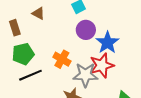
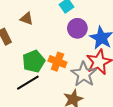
green pentagon: (23, 54) -> (34, 61), moved
gray star: (85, 75) -> (84, 74), turned -30

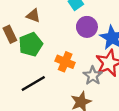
green pentagon: (34, 61) -> (31, 44), moved
gray star: (84, 74) -> (93, 76), size x0.7

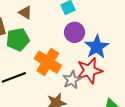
orange cross: (65, 62) -> (48, 62), size x1.4

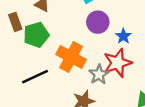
blue star: (97, 47) -> (123, 36), size x0.6

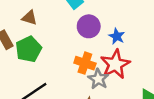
orange cross: (71, 57) -> (85, 63), moved, size x0.7

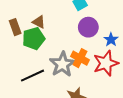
brown triangle: (29, 18) -> (39, 22), moved
gray star: (98, 79) -> (62, 64), moved, size x1.4

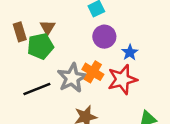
brown triangle: (39, 22) -> (47, 27), turned 32

